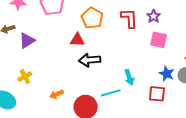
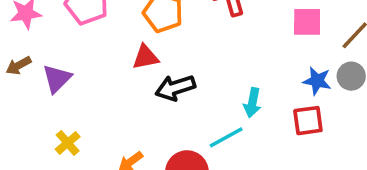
pink square: (159, 40) -> (307, 22), moved
cyan arrow: (129, 77) -> (252, 103), turned 42

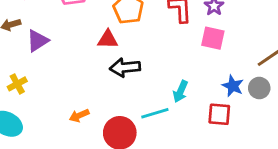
pink square: (307, 22) -> (213, 38), moved
yellow cross: (68, 143) -> (17, 84), moved

